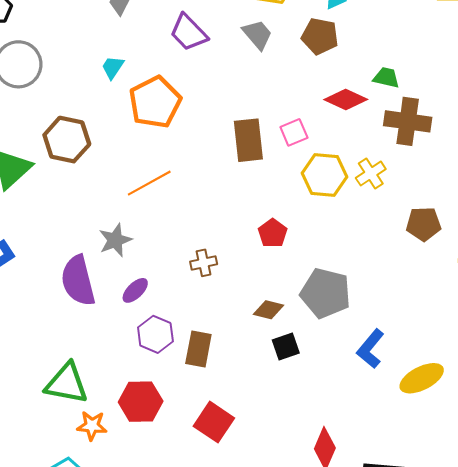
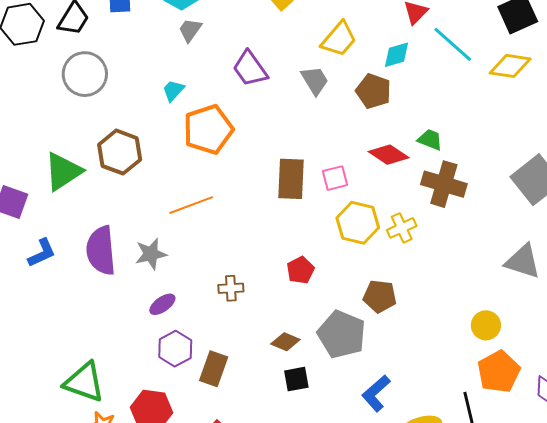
brown pentagon: (424, 224) -> (380, 296), moved
purple semicircle: (78, 281) -> (101, 251), moved

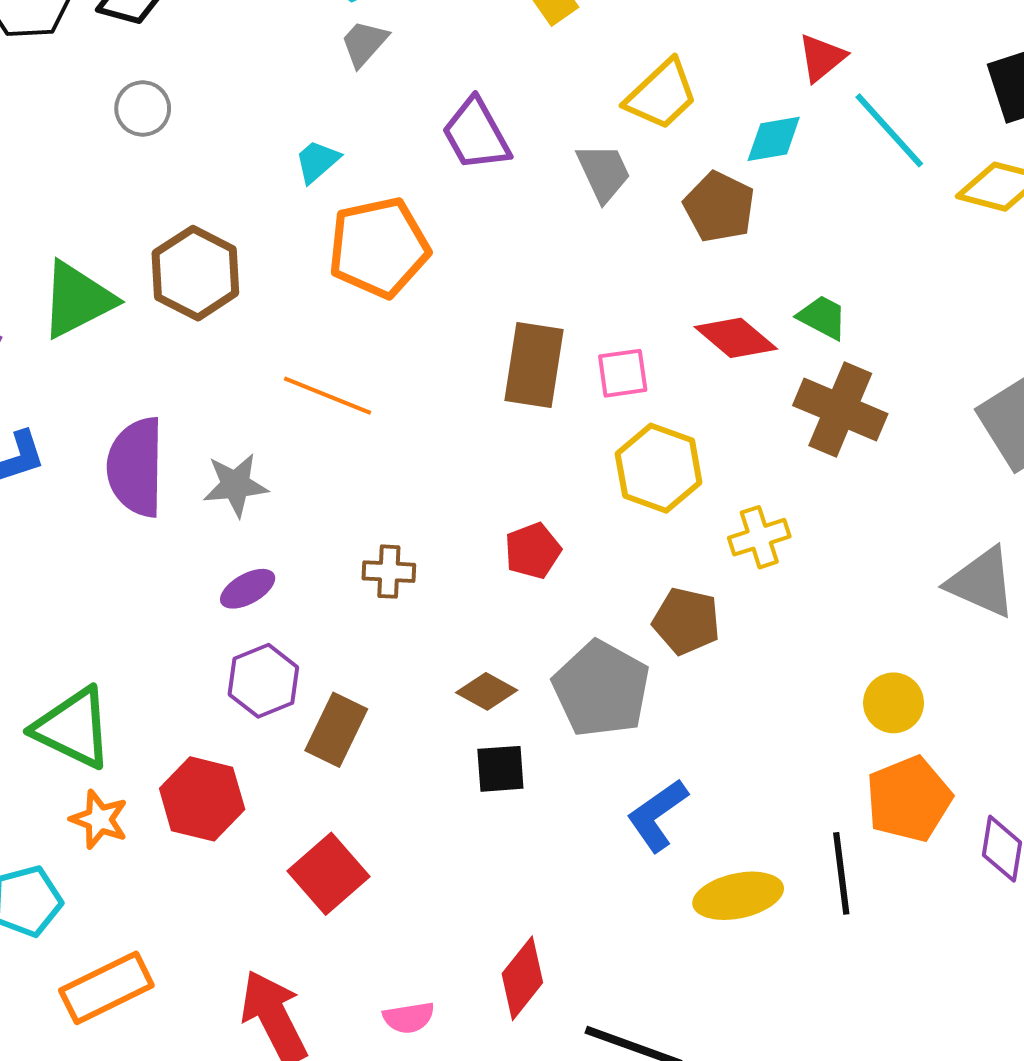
gray circle: (85, 74) -> (143, 109), size x0.6
orange line: (191, 205) -> (328, 396), turned 36
yellow cross: (402, 228) -> (759, 537), moved

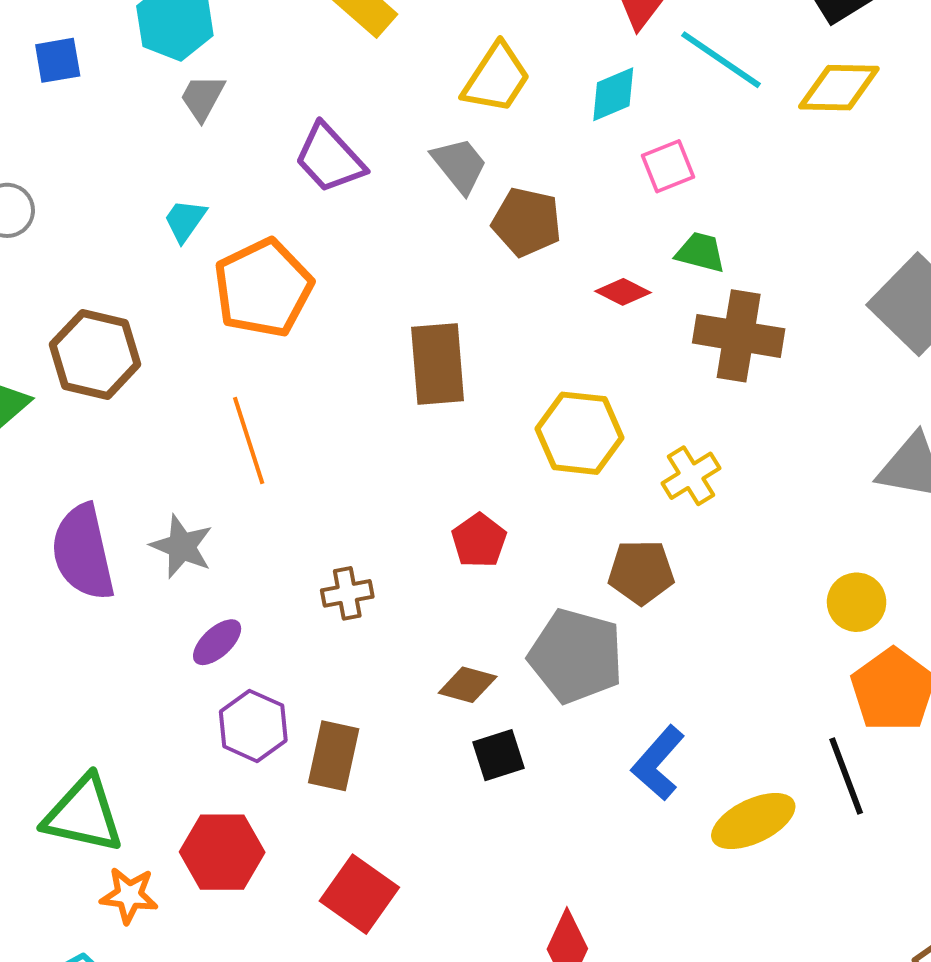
brown pentagon: (719, 207) -> (527, 222), moved
red diamond: (736, 338) -> (623, 292), size x0.7
pink square: (623, 373) -> (668, 166), moved
orange line: (328, 396) -> (249, 440), turned 64
gray star: (235, 485) -> (182, 546), turned -30

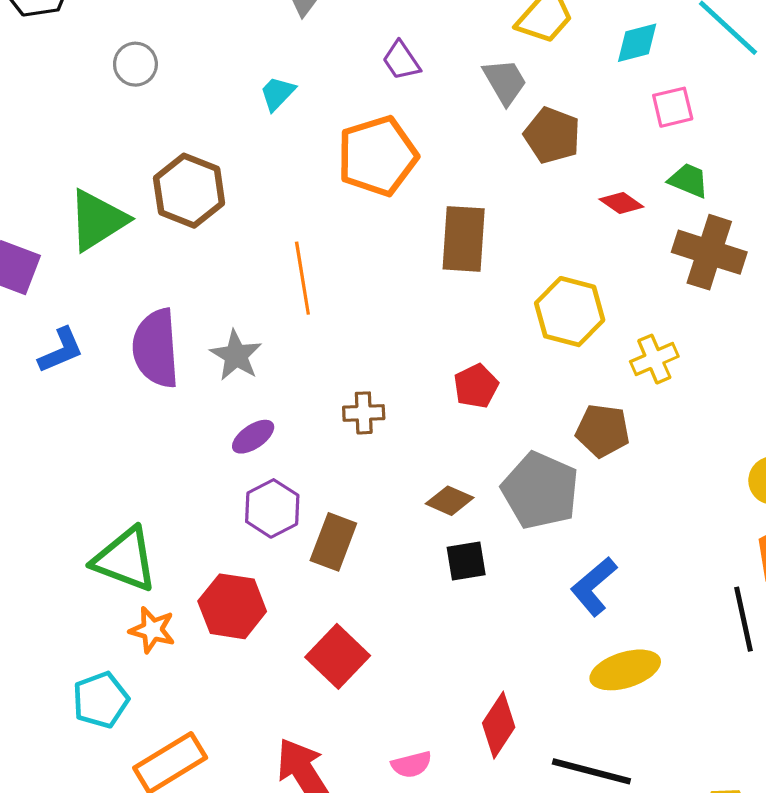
purple trapezoid: (330, 158) -> (401, 61), size x0.7
orange pentagon: (263, 288) -> (377, 156), moved
yellow ellipse: (753, 821) -> (625, 670), moved

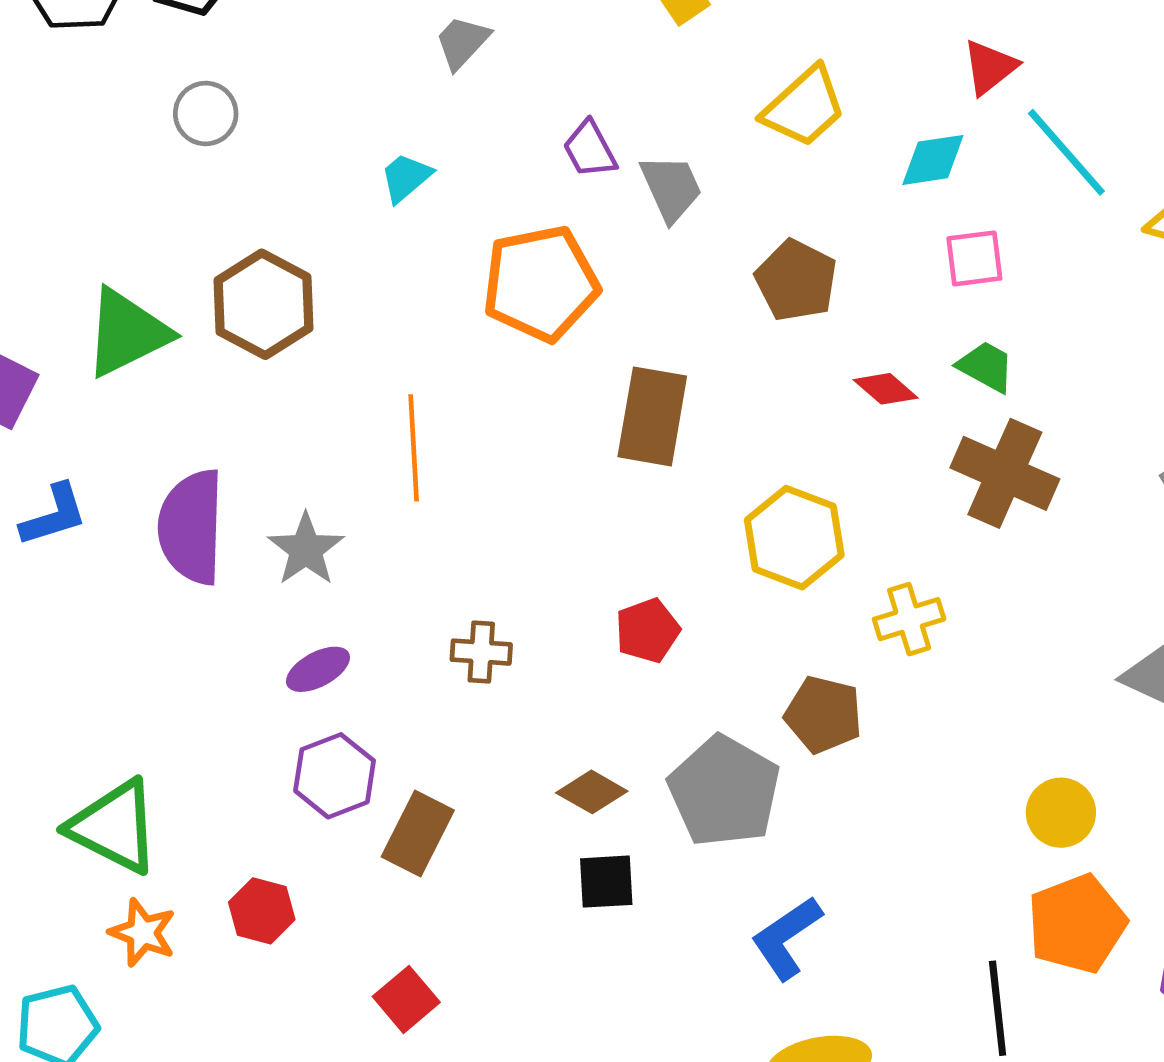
gray trapezoid: (505, 82) -> (671, 188), moved
red hexagon: (232, 606) -> (262, 911), size x0.7
red square: (338, 656) -> (406, 999), size x0.7

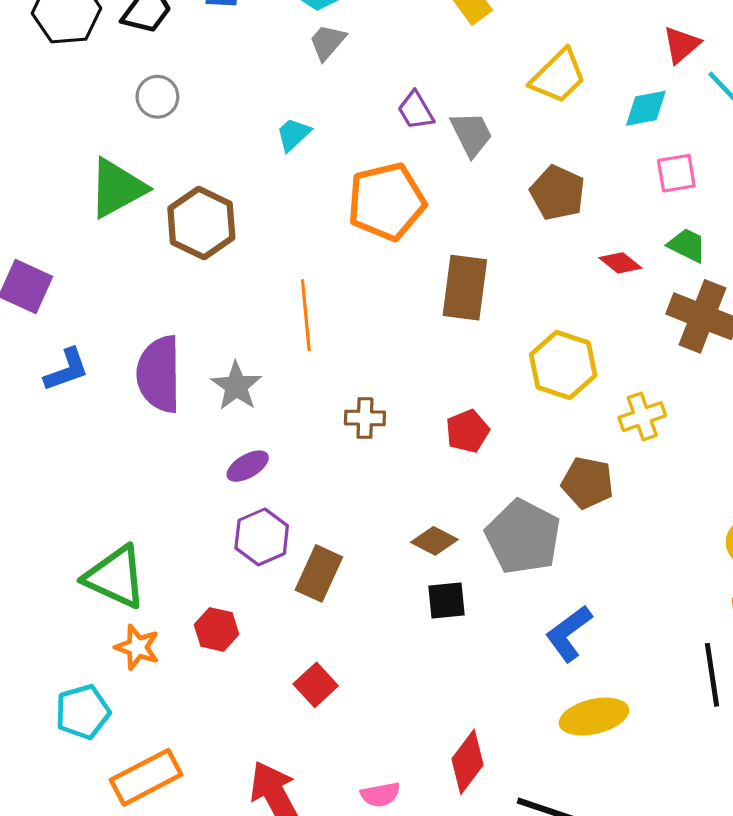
green triangle: (127, 333) -> (117, 188), moved
brown cross: (481, 652) -> (365, 418), moved

